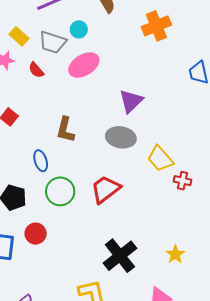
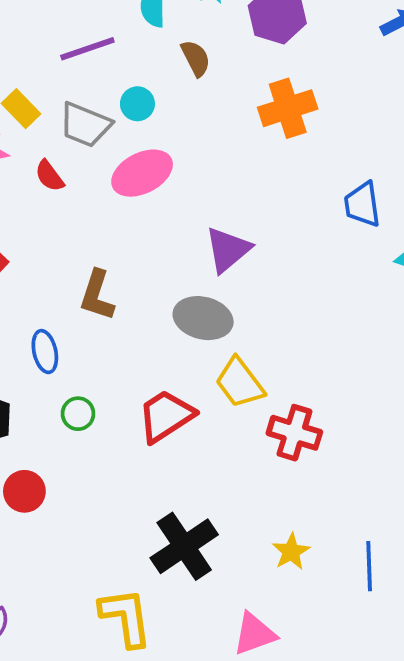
yellow trapezoid: (160, 159) -> (240, 383), moved
red cross: (182, 181) -> (294, 433), moved, size x1.5
green circle: (60, 191) -> (78, 414), size x0.6

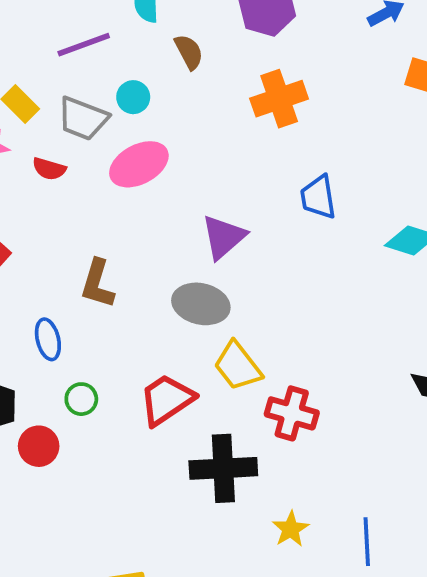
red semicircle: (49, 176) -> (49, 169), turned -36
blue trapezoid: (362, 204) -> (318, 197), moved
red circle: (24, 491) -> (39, 446), moved
black cross: (184, 546) -> (223, 468), moved, turned 32

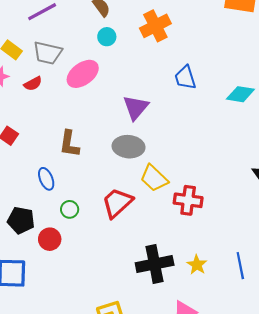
cyan circle: (133, 97) -> (107, 37), moved
red semicircle: (49, 169) -> (33, 84), turned -36
black cross: (223, 468) -> (155, 264), moved

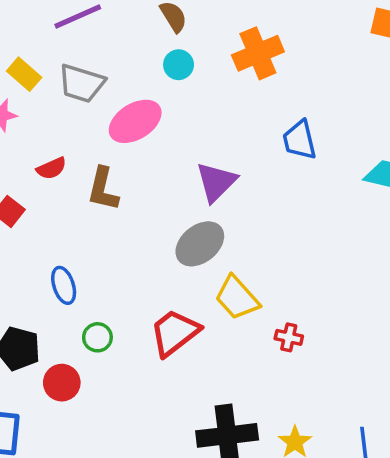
red semicircle: (33, 84) -> (52, 168), moved
brown L-shape: (69, 144) -> (103, 189), moved
gray ellipse: (129, 147) -> (200, 244), turned -48
red cross: (188, 200) -> (289, 337), size x0.6

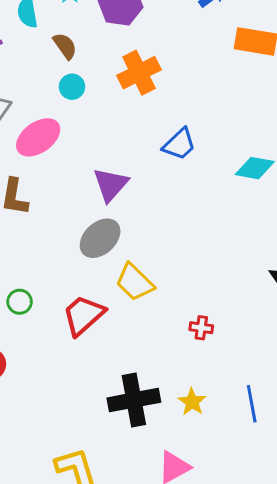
blue trapezoid: (300, 140) -> (179, 144), turned -117
green circle: (97, 337) -> (20, 302), moved
red cross: (289, 337) -> (201, 328), moved

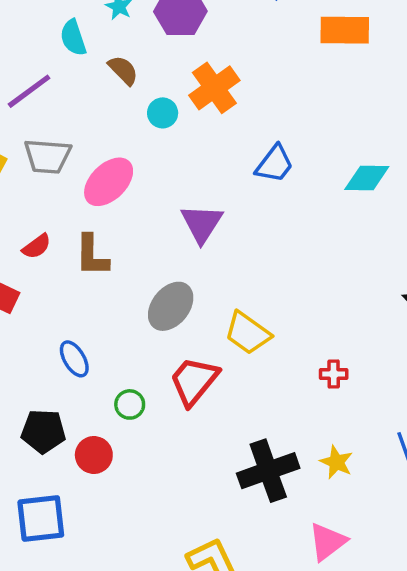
cyan circle: (72, 87) -> (163, 113), moved
gray ellipse: (100, 238) -> (171, 306), moved
green circle: (20, 302) -> (130, 404), moved

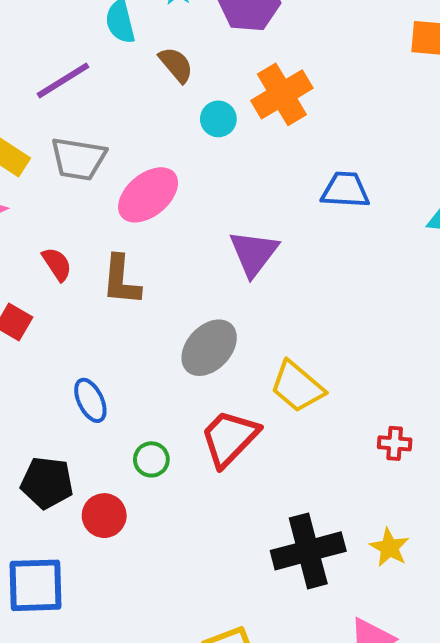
blue trapezoid: (274, 164) -> (345, 190), turned -129
red semicircle: (37, 246) -> (57, 264), turned -92

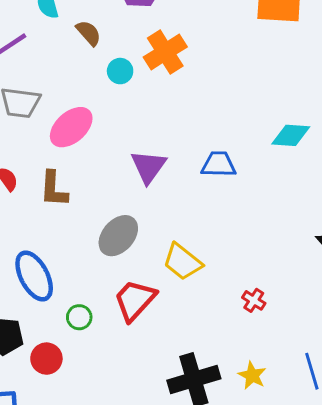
blue trapezoid: (345, 190) -> (219, 164), moved
blue ellipse: (90, 400) -> (34, 276), size x1.6
red cross: (395, 443) -> (254, 300), turned 30

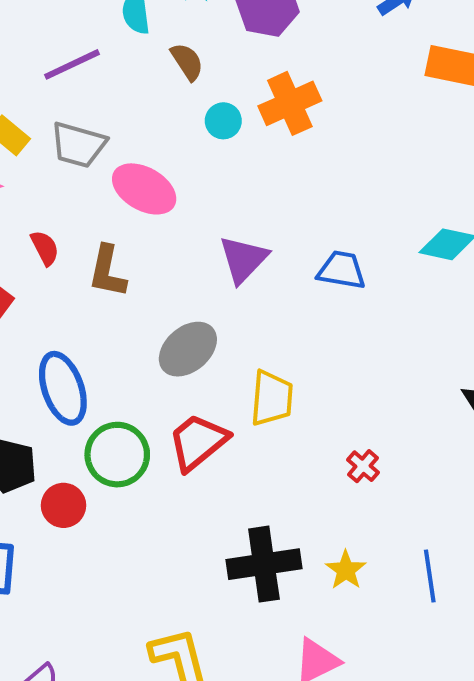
pink ellipse: (71, 127) -> (144, 189), turned 63
yellow trapezoid: (182, 262) -> (272, 398), turned -132
green circle: (79, 317) -> (117, 455), size x1.8

